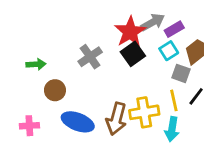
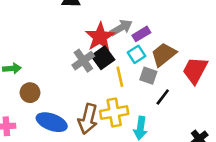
gray cross: (90, 57) -> (83, 61), moved
yellow line: (174, 100) -> (120, 77), moved

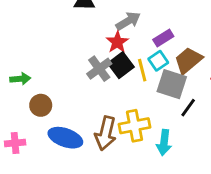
gray arrow: (121, 28) -> (128, 21), moved
red star: (100, 37) -> (117, 42), size x0.7
gray square: (148, 76) -> (172, 84), size x1.5
yellow line: (120, 77) -> (142, 70), moved

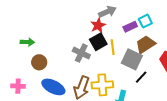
cyan square: (158, 61) -> (145, 21), moved
gray cross: (99, 69) -> (81, 53), moved, turned -36

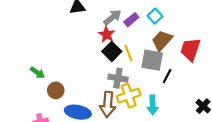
purple rectangle: (130, 27) -> (131, 20), moved
green arrow: (27, 42) -> (37, 73), turned 48
gray cross: (81, 53) -> (118, 78), moved

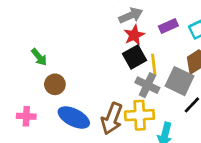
gray arrow: (112, 17) -> (131, 15), moved
gray cross: (118, 78) -> (147, 85), moved

